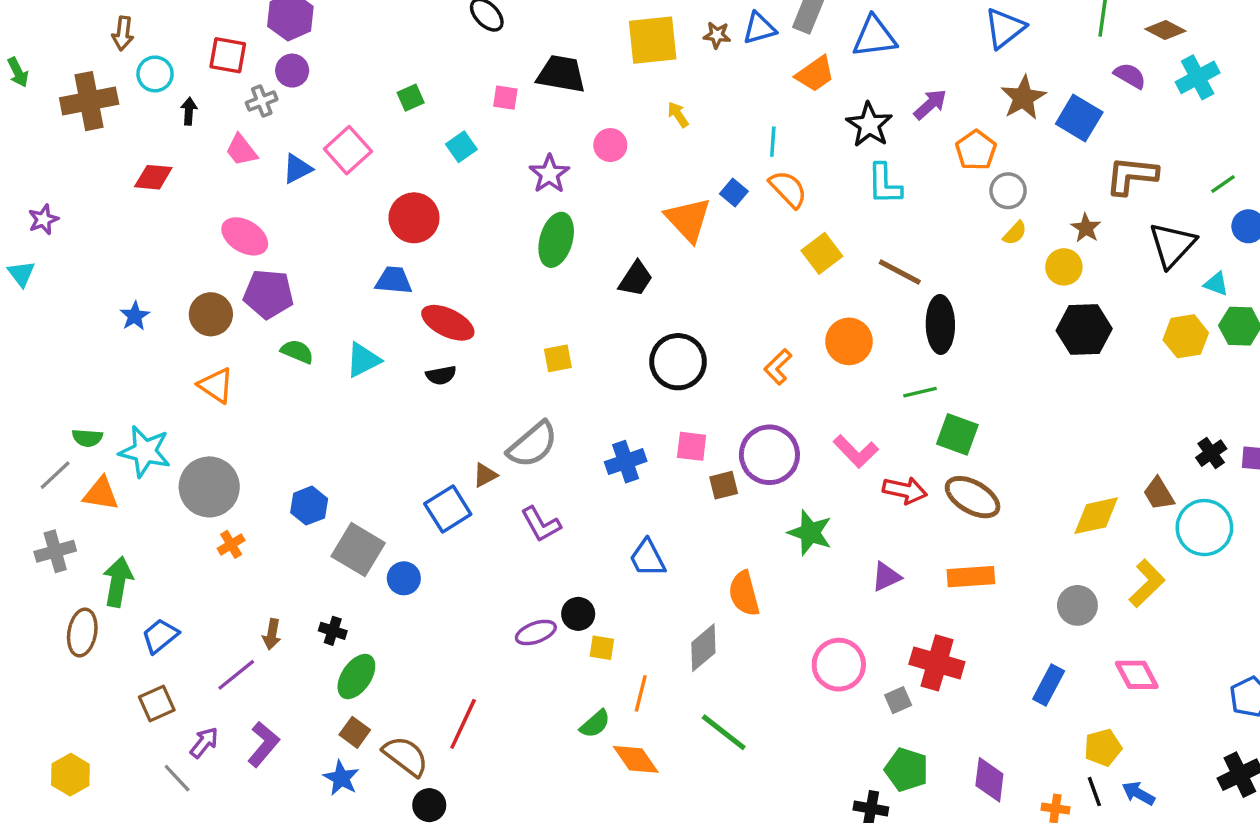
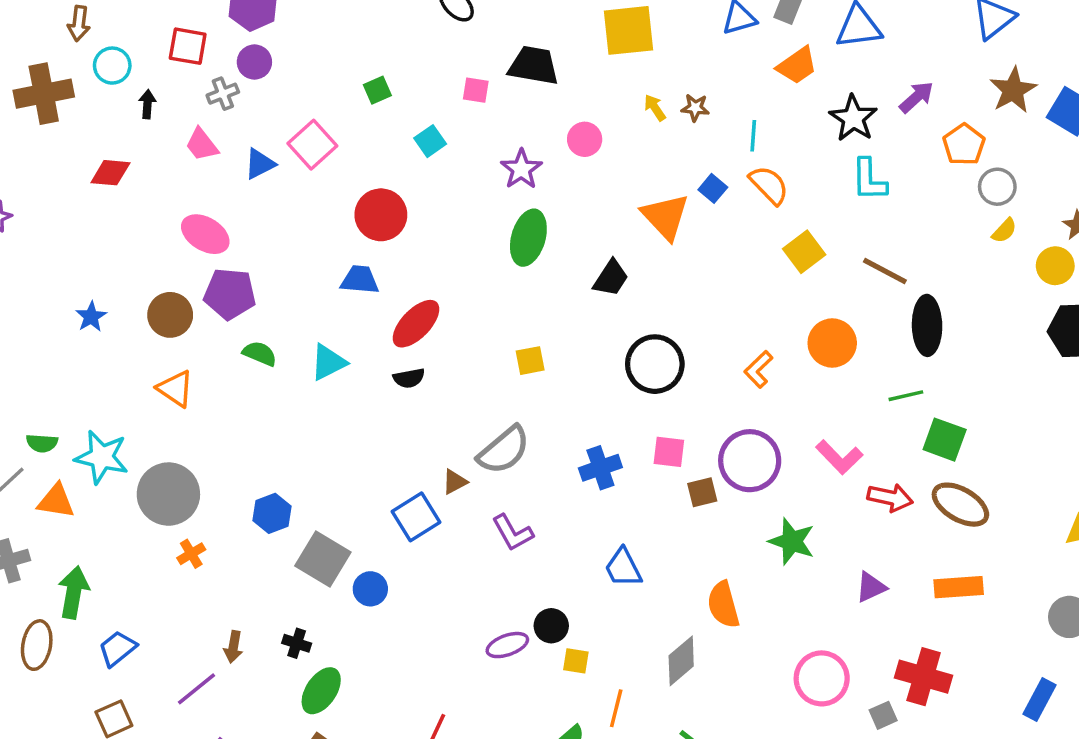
brown star: (717, 35) -> (695, 108), moved
red ellipse: (448, 323) -> (416, 324), turned -72

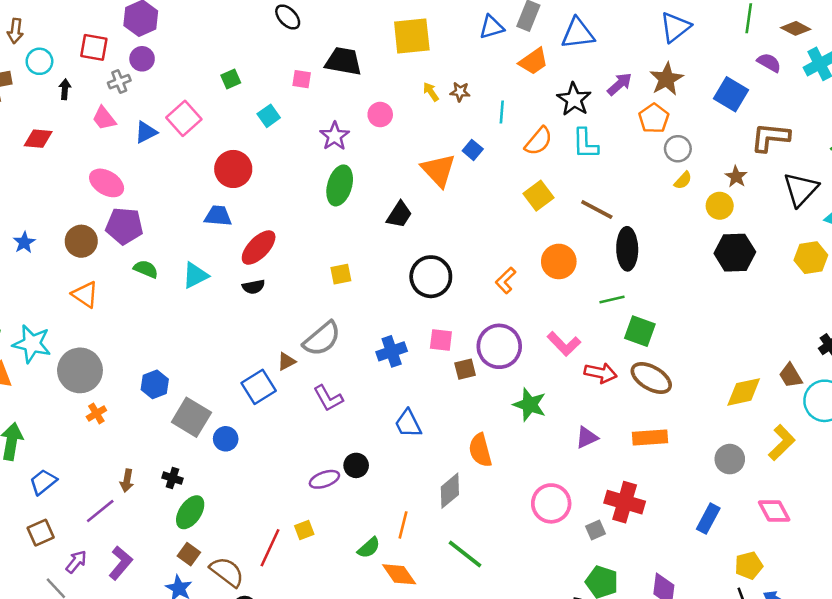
brown star: (1013, 90) -> (666, 79), moved
orange semicircle: (769, 185) -> (539, 141), moved, turned 84
yellow square: (576, 661) -> (304, 530), moved, turned -30

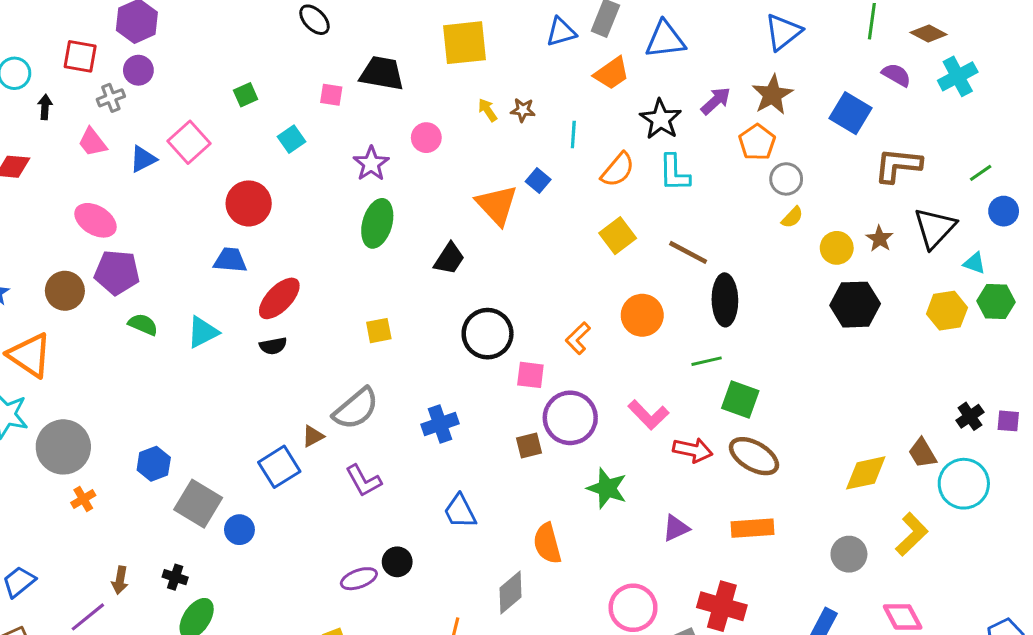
brown star: (736, 177) -> (880, 239), moved
orange triangle: (85, 294) -> (30, 355), moved, size x1.4
pink square: (441, 340) -> (530, 375), moved

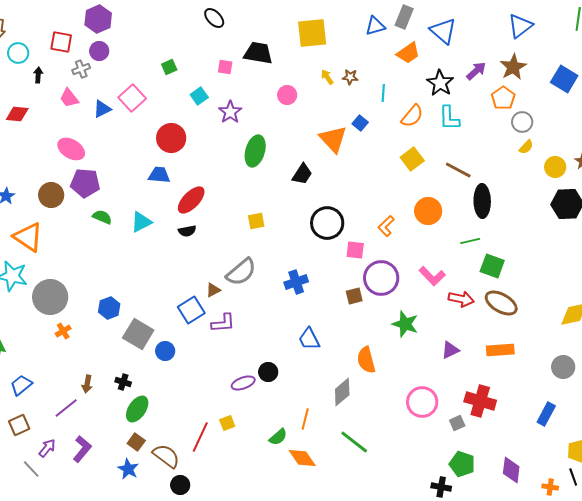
blue triangle: (665, 40) -> (443, 31), turned 48
purple star: (371, 164) -> (230, 112), moved
purple L-shape: (363, 481) -> (223, 323), moved, turned -65

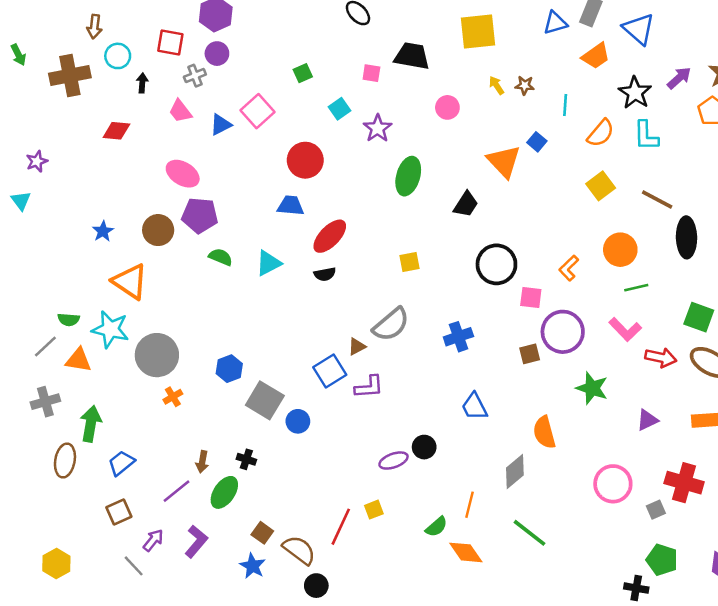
green line: (470, 241) -> (636, 288), moved
green ellipse: (137, 409) -> (224, 492), moved

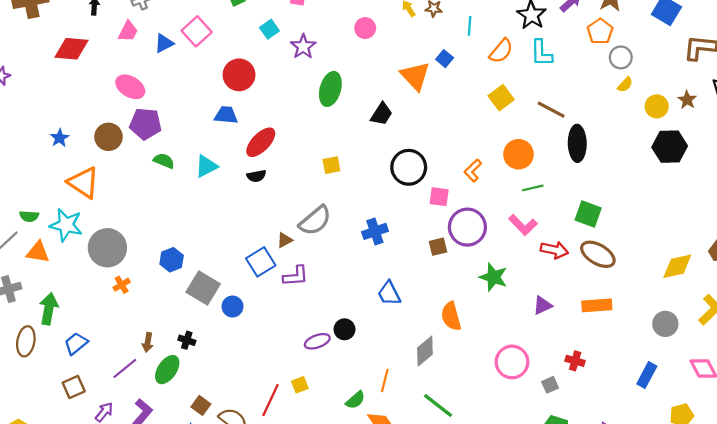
pink trapezoid: (180, 111) -> (128, 31), turned -115
red diamond: (116, 131) -> (72, 49), size x1.4
red cross: (684, 483) -> (575, 361), size x0.6

